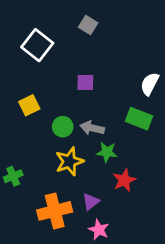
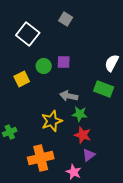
green circle: (63, 127) -> (44, 66), moved
red star: (124, 180) -> (83, 135), moved, turned -30
purple triangle: (91, 202) -> (89, 155), moved

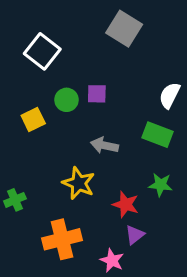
gray square: (66, 19) -> (124, 29), moved, size x1.6
green star: (80, 114) -> (160, 185), moved
yellow star: (52, 121) -> (79, 183), turned -30

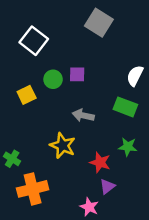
green cross: (15, 200) -> (12, 159), turned -35
orange cross: (62, 239) -> (33, 189), moved

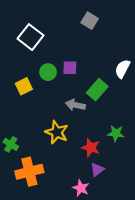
gray square: (99, 23) -> (90, 21), size x0.7
green rectangle: (125, 107) -> (97, 90), moved, turned -70

